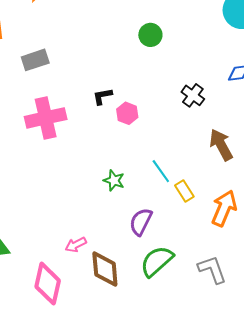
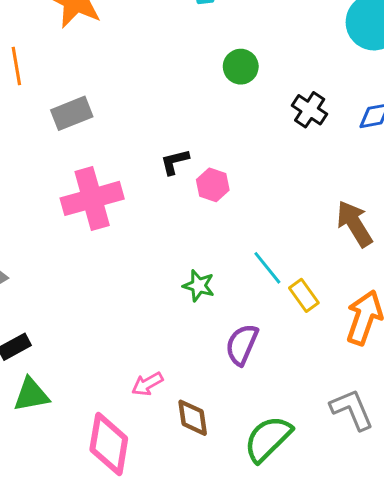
black cross: (193, 95) -> (310, 110), moved
green semicircle: (157, 261) -> (268, 439), moved
brown diamond: (105, 269) -> (193, 418), size x0.7

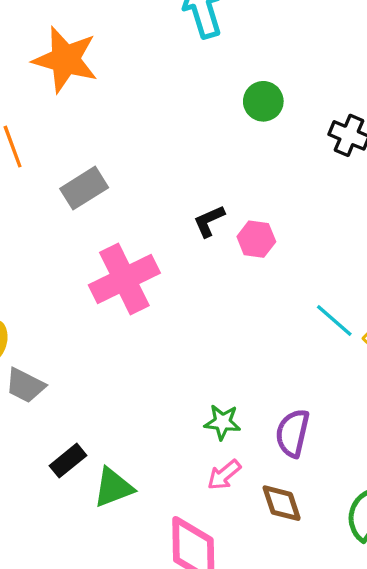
green star: (199, 286) -> (222, 422), moved
purple semicircle: (242, 345) -> (293, 433), moved
green triangle: (31, 395) -> (113, 487), moved

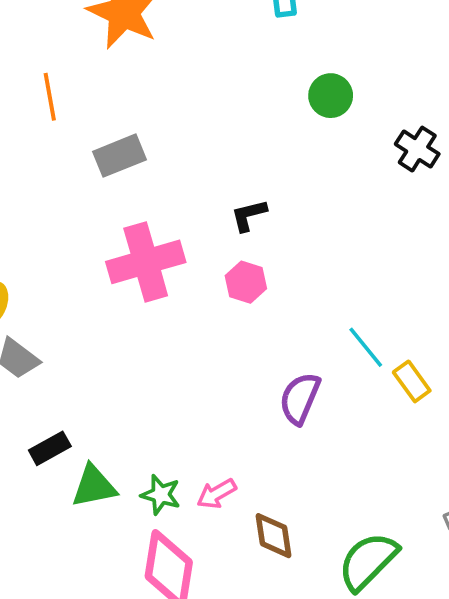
pink hexagon: (256, 239) -> (246, 282), moved
green star: (222, 422) -> (161, 495), moved
purple semicircle: (293, 433) -> (300, 398), moved

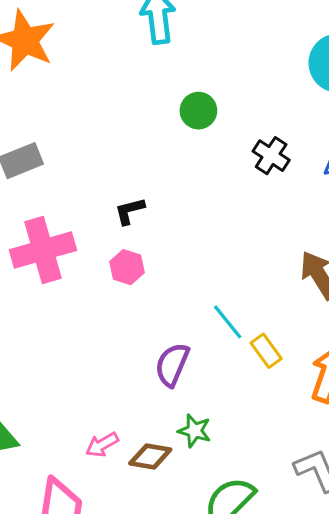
green star: (161, 495) -> (194, 431), moved
brown diamond: (274, 536) -> (150, 456), moved, turned -72

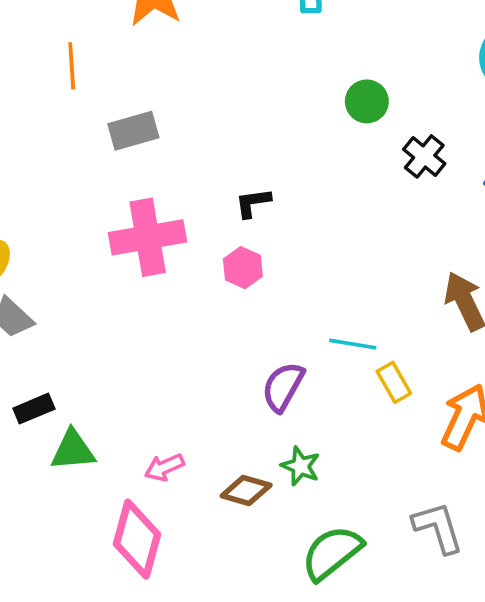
green circle: (198, 111) -> (367, 101), moved
cyan line: (228, 322) -> (353, 344), turned -48
pink arrow: (102, 445) -> (164, 467), moved

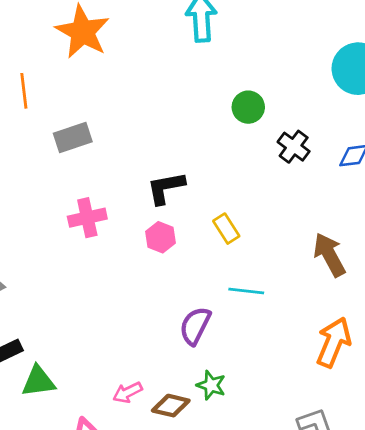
black L-shape: (253, 203) -> (166, 188), size x1.4
pink cross: (148, 237) -> (87, 218), size x0.7
yellow rectangle: (394, 382) -> (226, 229), moved
pink arrow: (164, 467) -> (128, 392), moved

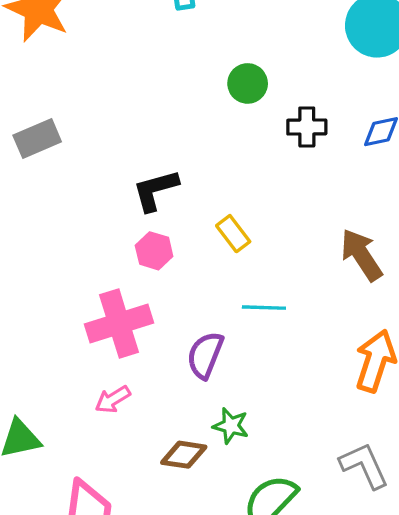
black cross: (294, 147) -> (307, 127), turned -32
pink cross: (87, 218) -> (119, 324), moved, size x1.4
pink arrow: (128, 392) -> (113, 399), moved

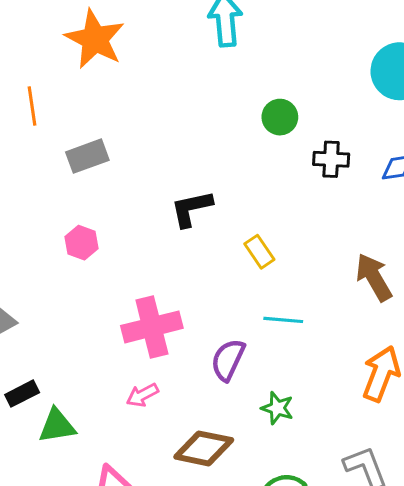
pink hexagon: (154, 251) -> (81, 243), moved
green star: (231, 426) -> (277, 408), moved
brown diamond: (184, 455) -> (204, 448), size x1.4

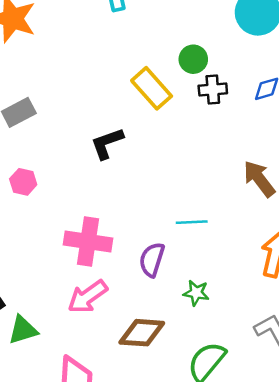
green circle: (280, 117) -> (193, 59), moved
yellow rectangle: (259, 252) -> (152, 88), moved, size x1.6
pink cross: (152, 327) -> (88, 242), turned 30
pink arrow: (142, 395) -> (88, 297), size x1.6

